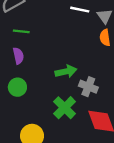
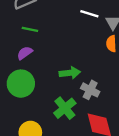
purple semicircle: (18, 56) -> (25, 53), turned -119
green circle: (17, 87) -> (21, 84), size x1.5

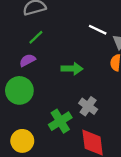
green line: (30, 29) -> (36, 37), turned -63
green arrow: (70, 73) -> (72, 69), moved

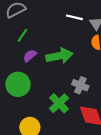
purple semicircle: (27, 60) -> (30, 56), moved
green arrow: (72, 69) -> (59, 56), size x1.4

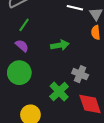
purple semicircle: (30, 56) -> (22, 46), moved, turned 80
green arrow: (59, 56) -> (60, 45), size x0.7

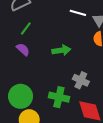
green circle: (19, 73) -> (21, 96), moved
green cross: (59, 92) -> (59, 97), turned -36

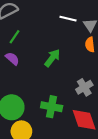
green arrow: (61, 50) -> (52, 58), turned -42
gray cross: (81, 80) -> (84, 87), moved, turned 35

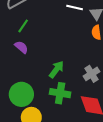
green arrow: (52, 58) -> (56, 69), moved

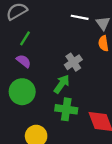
gray cross: (92, 74) -> (73, 62), moved
green circle: (21, 94) -> (22, 92), moved

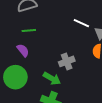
green line: (25, 38) -> (29, 31), turned 40
green arrow: (62, 84) -> (52, 78), turned 72

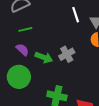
white line: (81, 23) -> (76, 15), turned 56
green arrow: (52, 78) -> (44, 57), moved

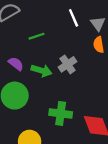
green line: (25, 29) -> (36, 36), moved

